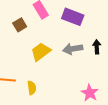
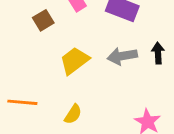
yellow semicircle: (32, 88) -> (73, 114), moved, turned 40

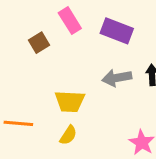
yellow trapezoid: (75, 61) -> (70, 101), moved, turned -140

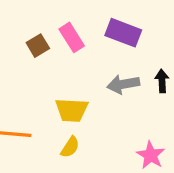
pink rectangle: (70, 21) -> (72, 37), moved

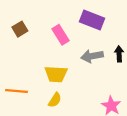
pink rectangle: (72, 37) -> (60, 35), moved
brown square: (38, 46) -> (20, 29), moved

